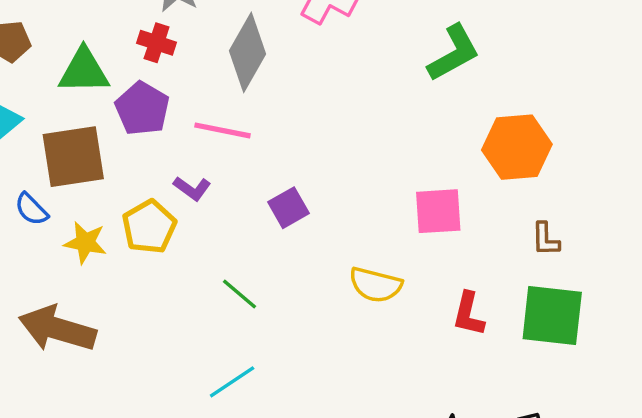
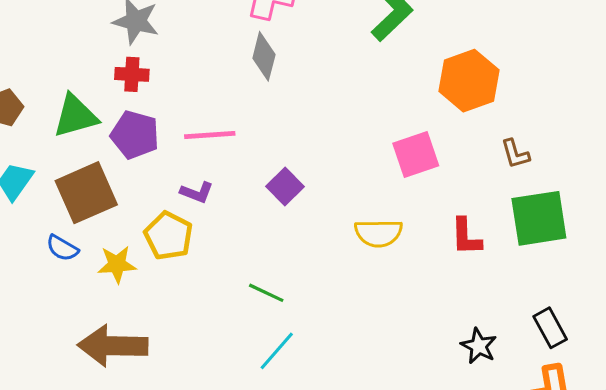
gray diamond: (248, 52) -> (264, 56), moved, size x0.7
green line: (239, 294) -> (266, 293), moved

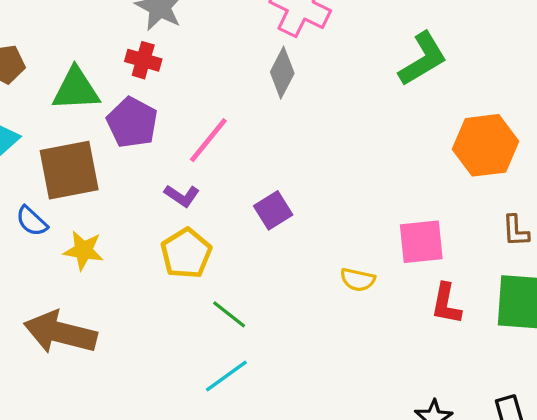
pink line: (210, 135) -> (208, 140), turned -60
pink square: (416, 155) -> (421, 242), moved
yellow semicircle: (378, 233) -> (358, 280), size x0.7
yellow pentagon: (169, 236) -> (186, 253), moved

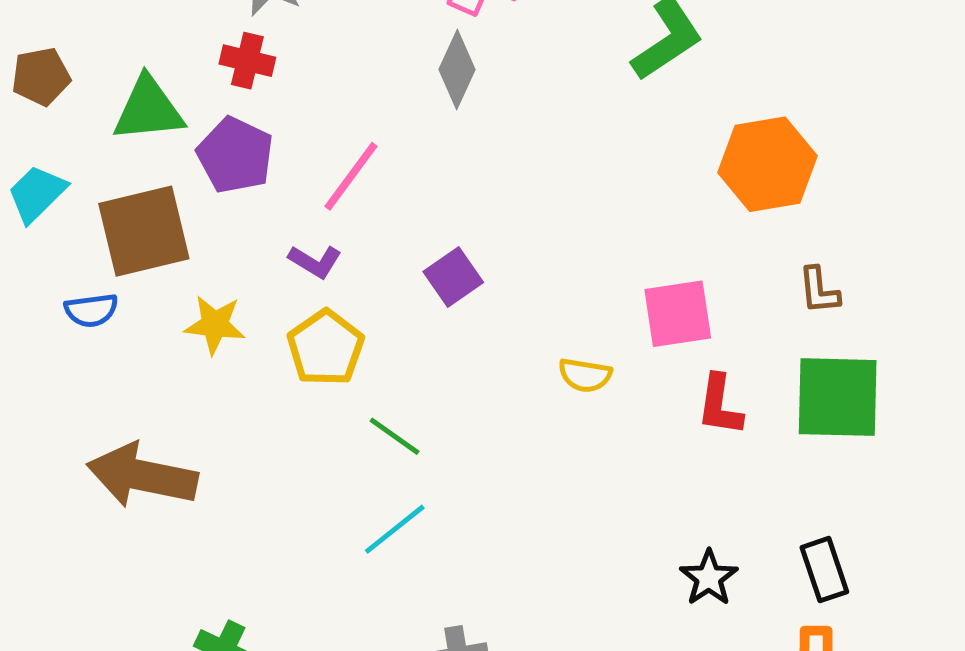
blue semicircle: (32, 221) -> (91, 310), turned -48
yellow star: (84, 250) -> (215, 325), moved

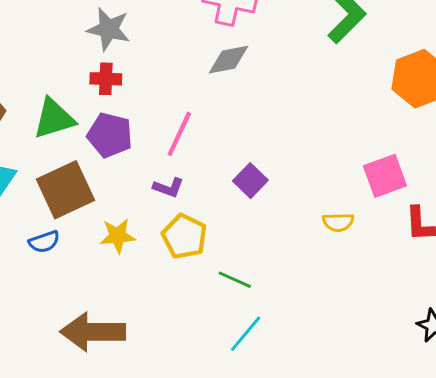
gray diamond: (457, 69) -> (228, 60), turned 66

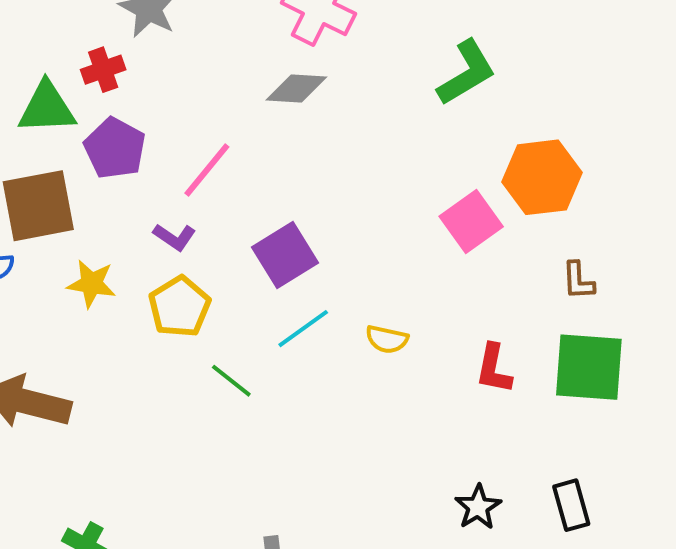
red cross: (106, 79) -> (103, 70), moved, turned -36
pink square: (385, 176) -> (471, 222), moved, turned -30
purple square: (250, 181) -> (285, 255), size x1.4
cyan line: (246, 334) -> (303, 329), moved

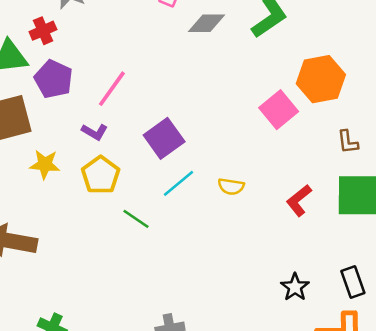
gray diamond: (296, 88) -> (206, 23), moved
red L-shape: (494, 369) -> (299, 200), turned 44

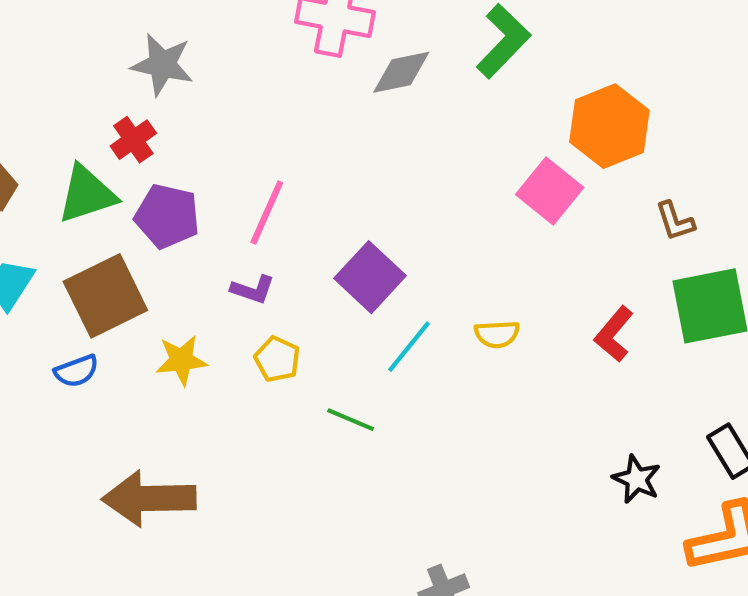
yellow pentagon: (101, 175) -> (277, 359), size x0.7

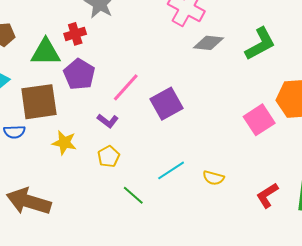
purple square: (370, 277) -> (167, 104), moved

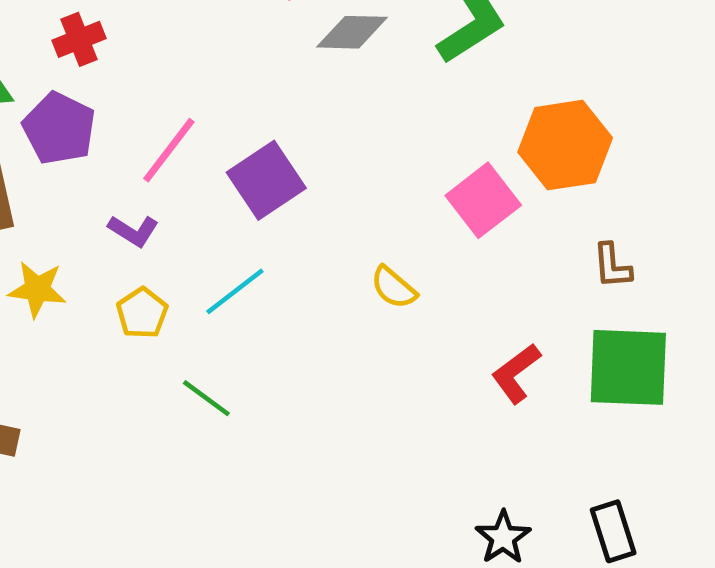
red cross: (75, 34) -> (79, 39), moved
cyan line: (171, 170) -> (235, 291), moved
yellow semicircle: (213, 178) -> (394, 287), moved, turned 30

